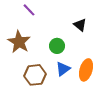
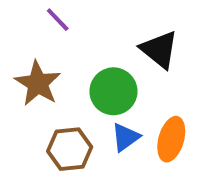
black triangle: (80, 25) -> (159, 49), size x1.5
green circle: (57, 46) -> (113, 91), size x1.5

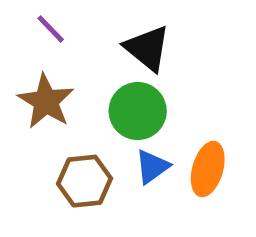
purple line: (58, 20) -> (51, 29), moved
black triangle: (159, 49) -> (147, 48), moved

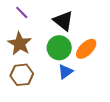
orange ellipse: (208, 169) -> (86, 49), moved, turned 30
brown hexagon: (85, 181) -> (22, 75), moved

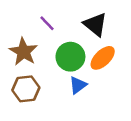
purple line: (22, 12) -> (47, 23), moved
black triangle: (63, 21) -> (95, 25), moved

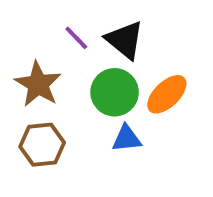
black triangle: (95, 25) -> (125, 40), moved
blue triangle: (78, 85) -> (127, 139), turned 30

